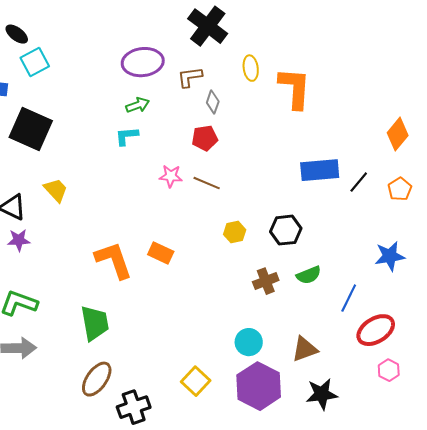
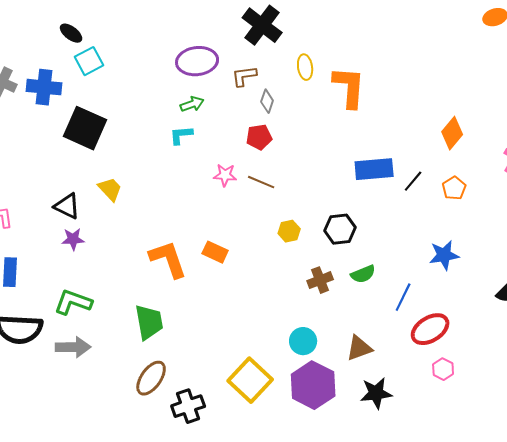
yellow square: (196, 381) -> (250, 380), size x1.5

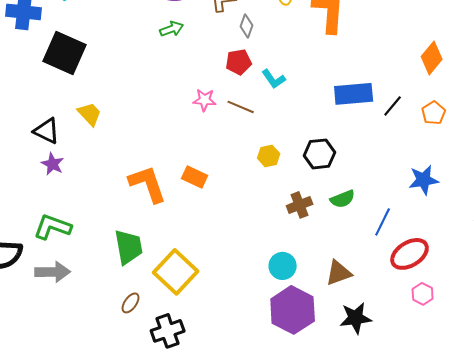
cyan L-shape: (181, 135) -> (274, 79), moved, turned -120
purple star: (73, 239) -> (53, 164), turned 30
brown ellipse: (151, 378) -> (131, 303), size x0.6
yellow square: (250, 380) -> (176, 272), moved

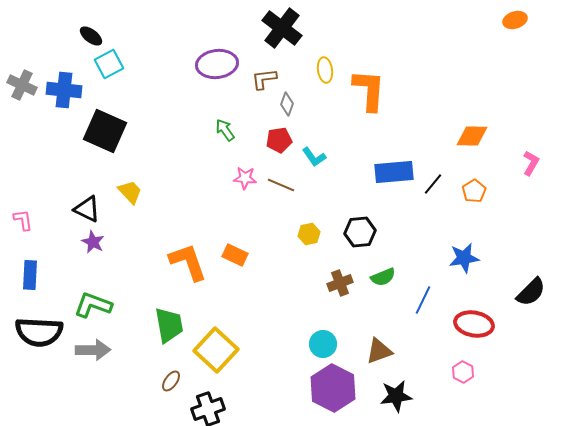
green arrow: (172, 29) -> (225, 130), moved, turned -105
orange diamond: (432, 58) -> (472, 136), turned 52
red ellipse: (410, 254) -> (474, 324), moved, turned 42

